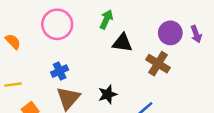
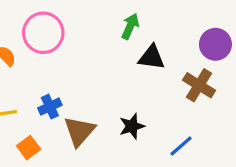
pink circle: (57, 24) -> (43, 33), moved
blue cross: (60, 71) -> (50, 107), moved

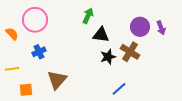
blue cross: (50, 107) -> (39, 52), moved
black star: (132, 126) -> (108, 57), moved
orange square: (29, 148) -> (26, 90), turned 32

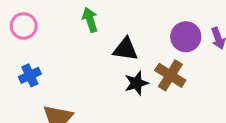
green arrow: (88, 16) -> (90, 20), moved, turned -42
pink circle: (35, 20) -> (24, 26), size x0.7

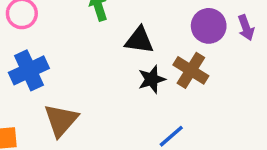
blue cross: (30, 75) -> (29, 70), size x1.5

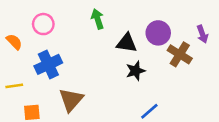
purple circle: (209, 26) -> (158, 33), moved
brown cross: (191, 70) -> (180, 54), moved

